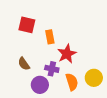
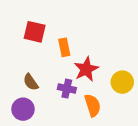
yellow circle: (94, 78) -> (122, 82), moved
purple circle: (40, 85) -> (23, 109), moved

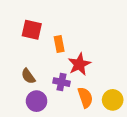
yellow circle: (122, 82) -> (113, 100), moved
purple circle: (23, 109) -> (37, 101), moved

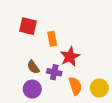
brown semicircle: (28, 76) -> (33, 67), moved

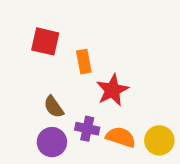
purple cross: (54, 72) -> (87, 129), moved
orange semicircle: (75, 86) -> (121, 137), turned -54

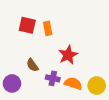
orange rectangle: (84, 62) -> (48, 28), moved
purple circle: (52, 142) -> (12, 83), moved

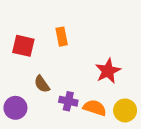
red square: (27, 25) -> (23, 46), moved
red star: (68, 55) -> (108, 71), moved

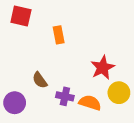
red square: (23, 46) -> (21, 16), moved
yellow circle: (125, 110) -> (119, 93), moved

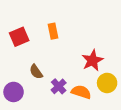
red square: (21, 16) -> (19, 37), moved, turned -36
purple cross: (65, 96) -> (59, 86), turned 35

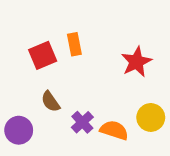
red square: (19, 37) -> (43, 55), moved
red star: (92, 60) -> (136, 62), moved

